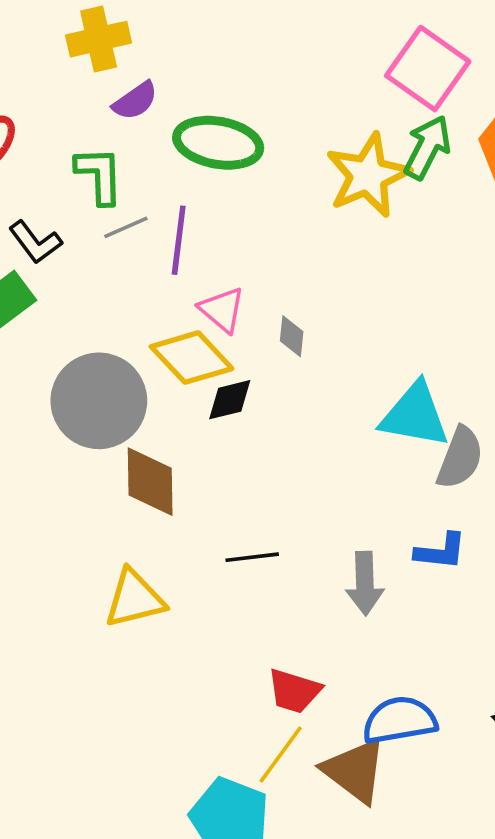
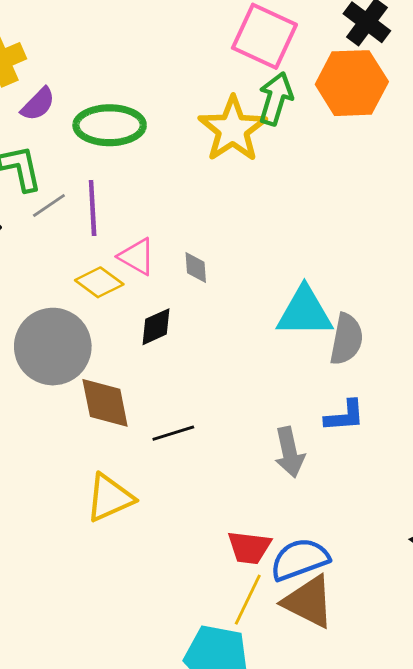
yellow diamond: (192, 358) -> (99, 282), moved, size x0.7
black line: (252, 557) -> (173, 433), moved
blue semicircle: (400, 720) -> (300, 559), moved

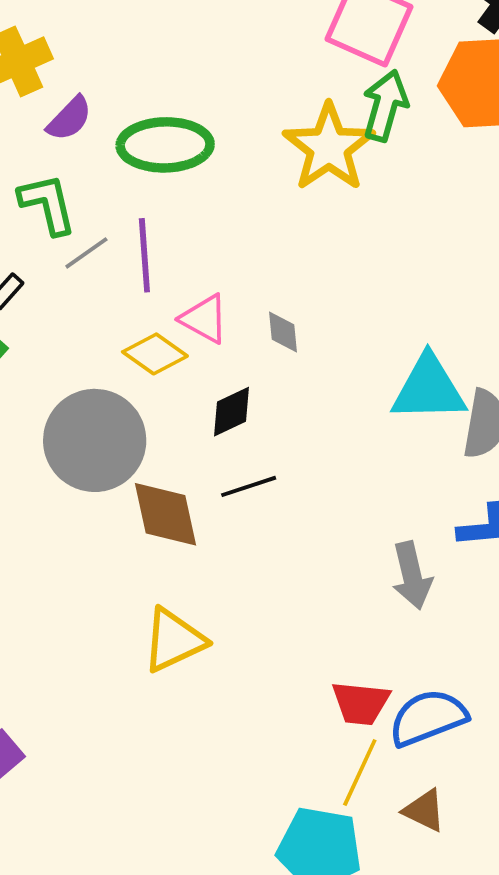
black line: (173, 433) -> (249, 486), moved
brown triangle: (309, 602) -> (424, 811), moved, size x0.6

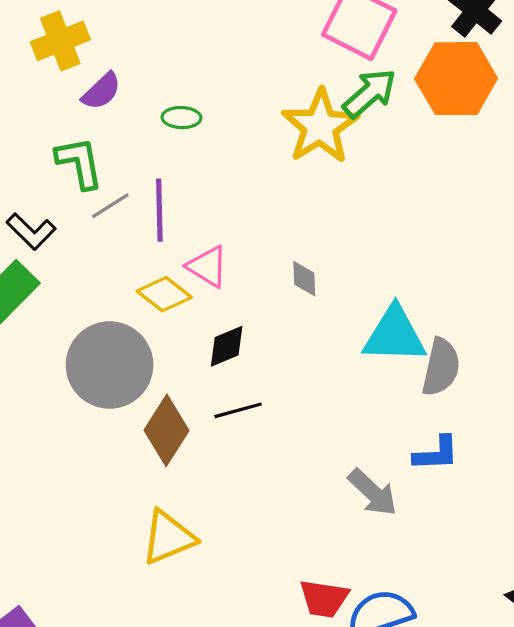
green arrow: (385, 106) -> (370, 93), turned 30
green ellipse: (165, 145) -> (181, 118), size x0.5
gray diamond: (283, 332) -> (304, 279), moved
brown diamond: (166, 514) -> (167, 430), turned 42
gray arrow: (412, 575) -> (373, 492), turned -36

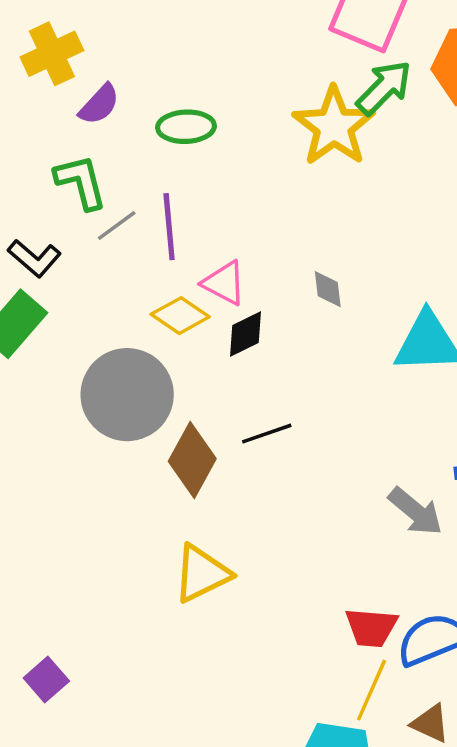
green ellipse: (181, 118) -> (186, 127), size x1.4
black diamond: (227, 346) -> (245, 334), moved

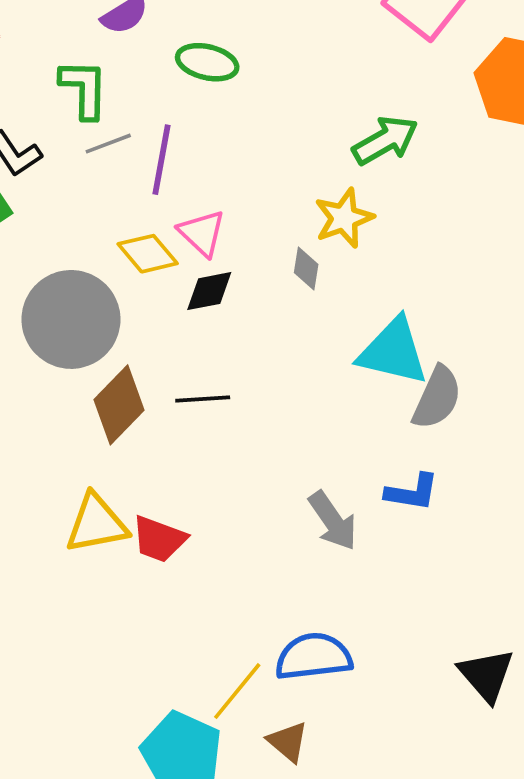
green arrow: (384, 88) -> (385, 140), moved
yellow star: (334, 126) -> (344, 218), moved, size x0.7
red trapezoid: (371, 627) -> (159, 539), moved

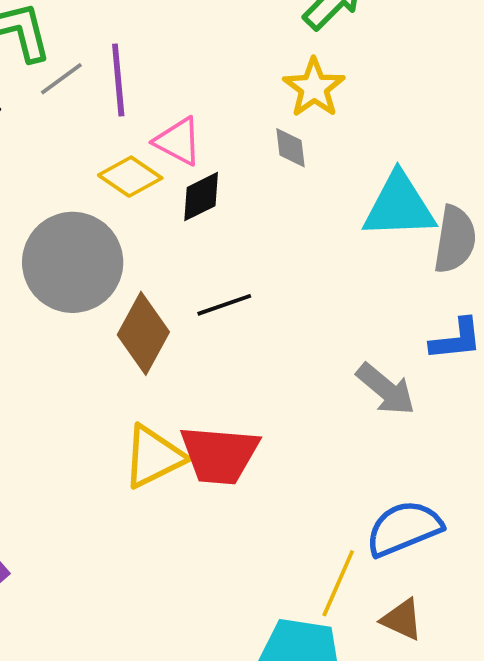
red trapezoid: (159, 539) -> (219, 455), size x1.4

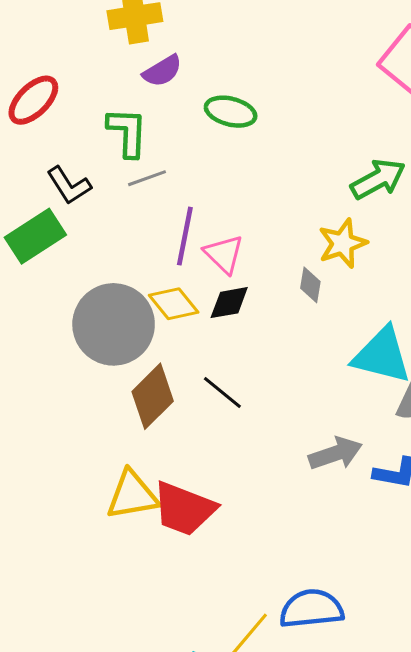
purple line: (118, 80) -> (185, 236), moved
yellow diamond: (130, 177) -> (174, 304), moved
black line: (224, 305) -> (222, 392), turned 42
gray arrow: (386, 389) -> (335, 453), moved, turned -75

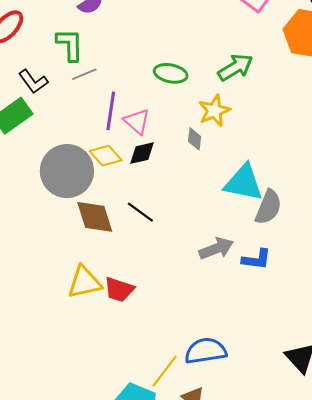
green ellipse: (231, 112) -> (171, 73), moved
brown diamond: (153, 396) -> (95, 217), turned -60
red trapezoid: (184, 509) -> (119, 289), size x0.7

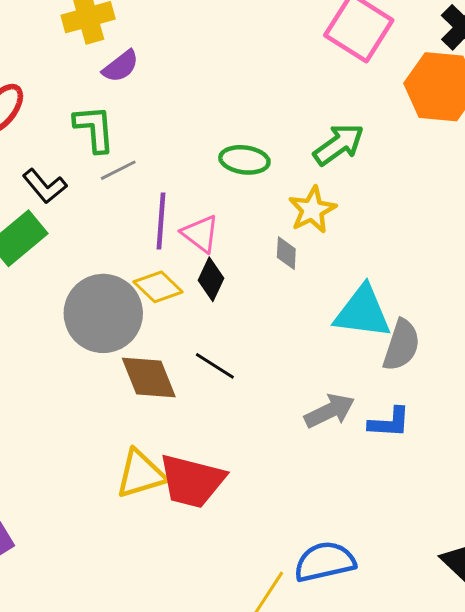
black diamond: (142, 153) -> (211, 279), turned -48
red trapezoid: (119, 289) -> (192, 481), size x1.5

